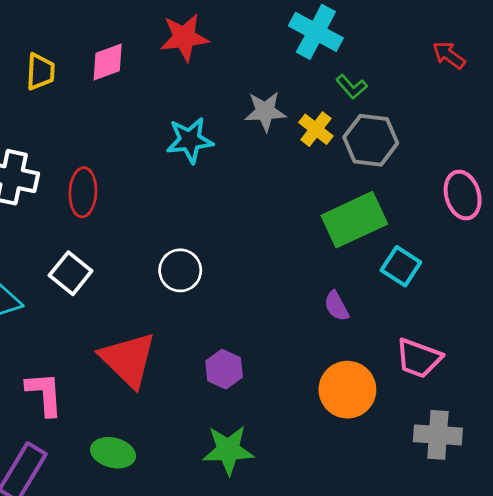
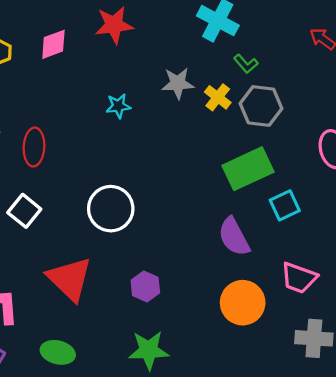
cyan star: (190, 140) -> (118, 106), size x0.7
cyan square: (401, 266) -> (285, 205), turned 32
white circle: (180, 270) -> (111, 209), size x1.4
purple semicircle: (336, 306) -> (234, 237), size x1.6

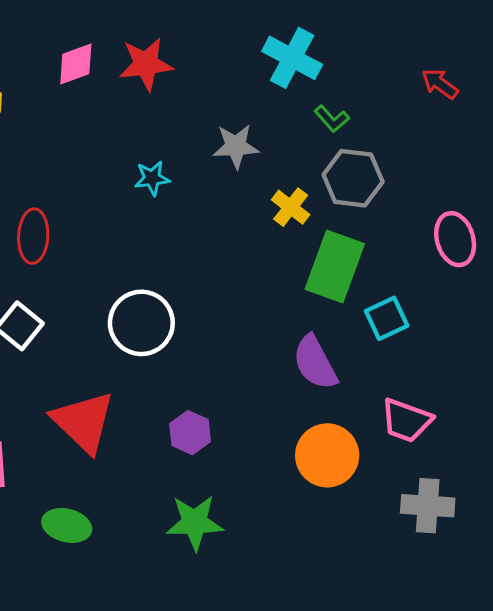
pink diamond: (53, 44) -> (76, 64), moved
yellow cross: (218, 97) -> (291, 207), moved
green rectangle: (248, 169) -> (335, 267), turned -45

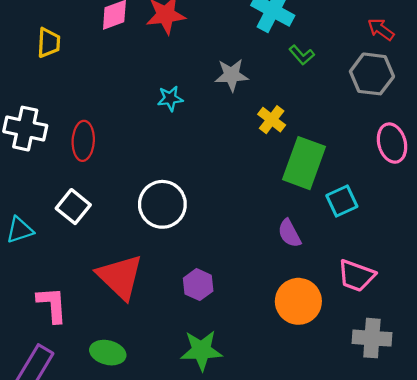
gray hexagon: (353, 178) -> (372, 74), moved
purple semicircle: (315, 362) -> (289, 233), size x0.7

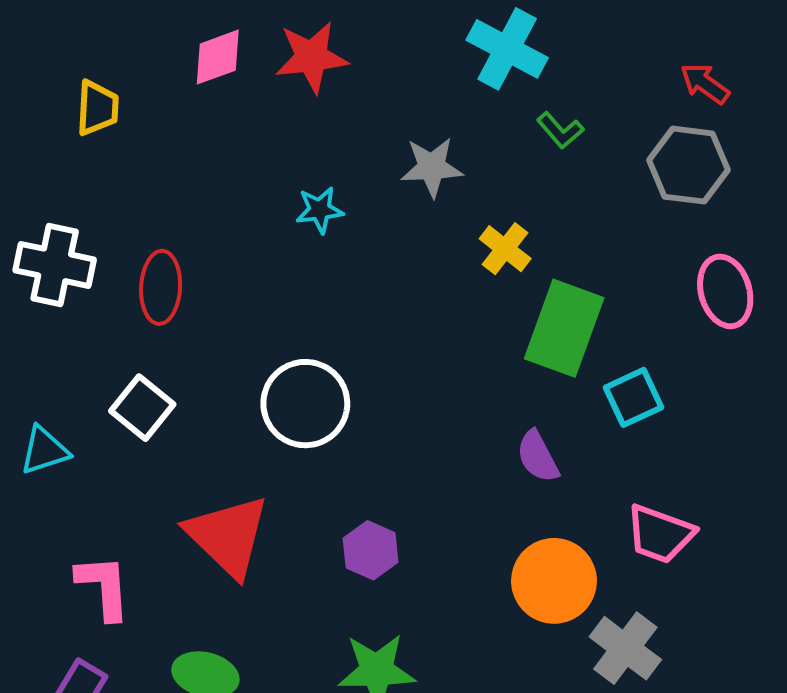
gray cross: (372, 338) -> (625, 648), moved, turned 33

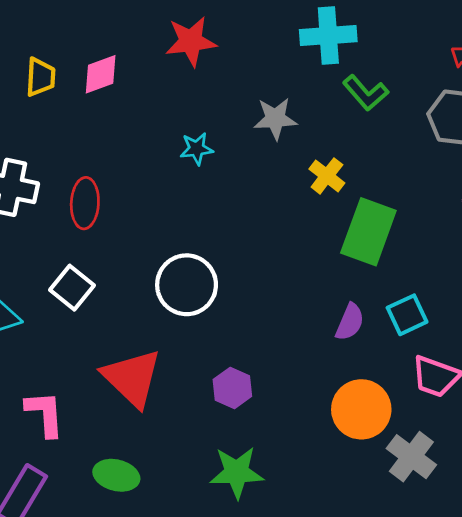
cyan cross: (507, 49) -> (328, 36), turned -32
pink diamond: (218, 57) -> (101, 74), moved
green L-shape: (560, 130) -> (366, 93), size x1.4
cyan square: (633, 397) -> (407, 315), moved
purple semicircle: (538, 457) -> (350, 322), turned -129

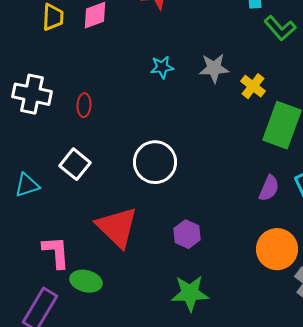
gray star: (275, 119) -> (214, 68), moved
red ellipse: (85, 203) -> (84, 105), size x0.7
green ellipse: (116, 475) -> (86, 281), moved

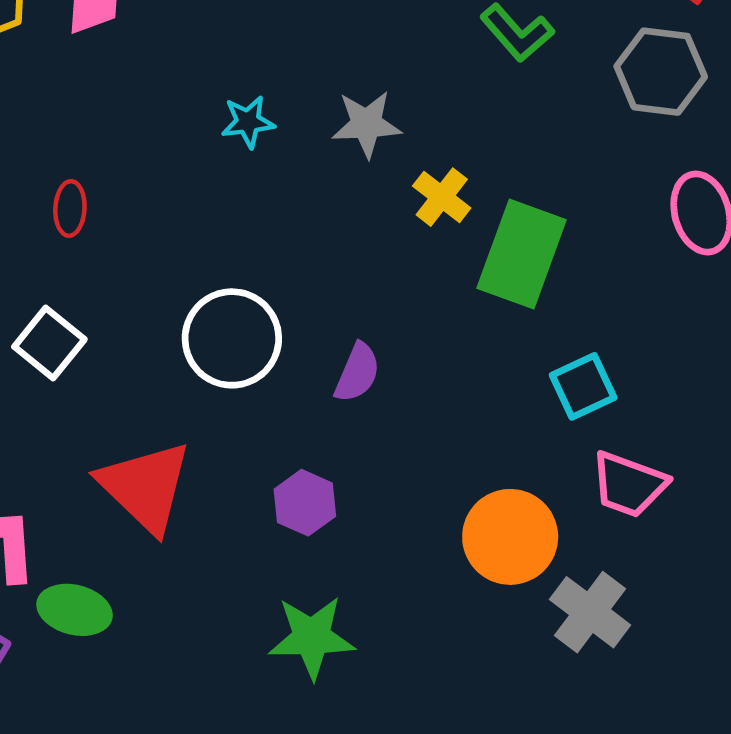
yellow cross: (253, 86) -> (442, 197), moved
purple semicircle: (269, 188) -> (357, 373), moved

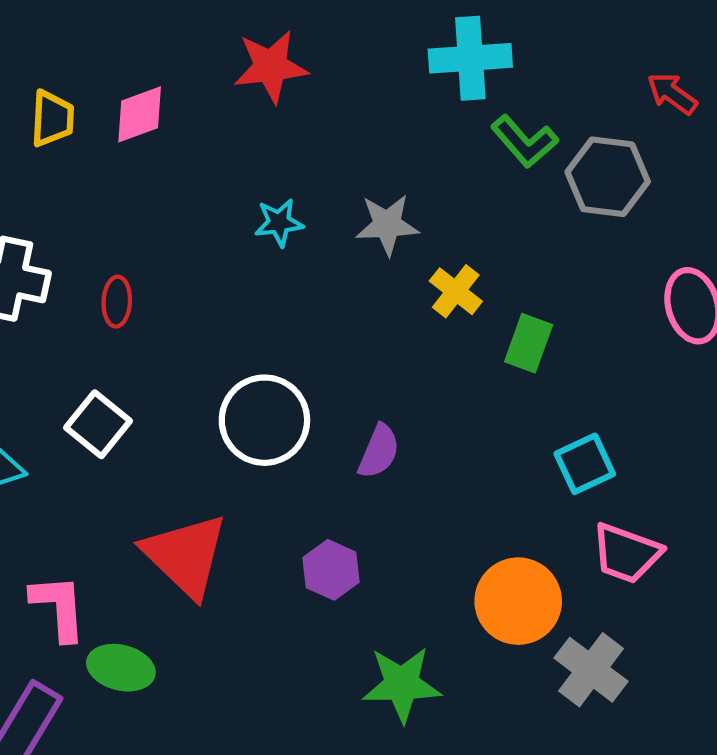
gray hexagon: (661, 72) -> (608, 177), moved
green rectangle: (522, 254) -> (529, 343), size x0.6
green star: (312, 637) -> (402, 684), moved

